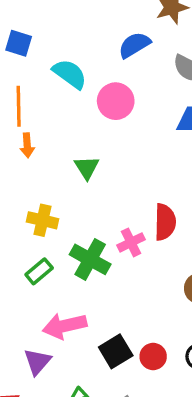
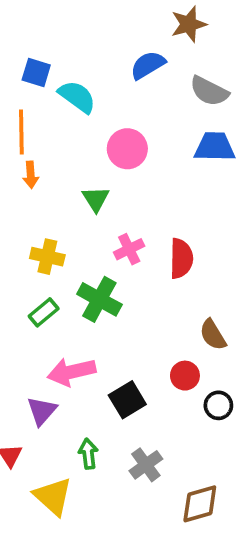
blue square: (19, 43) -> (36, 73), moved
pink circle: (116, 101) -> (127, 149), moved
pink cross: (131, 242) -> (129, 249), moved
red circle: (153, 356) -> (185, 376), moved

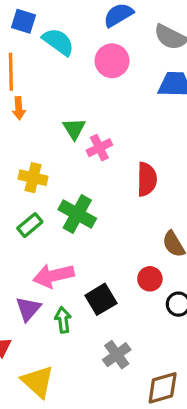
pink circle: (127, 149) -> (112, 61), moved
pink cross: (129, 249) -> (99, 148), moved
green arrow: (88, 454) -> (63, 320), moved

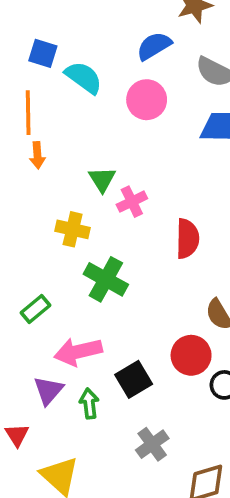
yellow cross: (33, 178) -> (73, 229), moved
green rectangle: (30, 225) -> (35, 309), moved
red circle: (150, 279) -> (191, 355), size x1.4

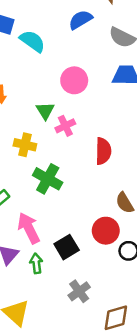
pink circle: (147, 100) -> (74, 80), moved
pink arrow: (78, 352) -> (29, 228), turned 76

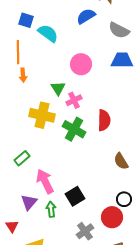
yellow cross: (25, 145) -> (42, 115), size x1.4
green cross: (48, 179) -> (74, 129), moved
red circle: (106, 231) -> (112, 217), moved

